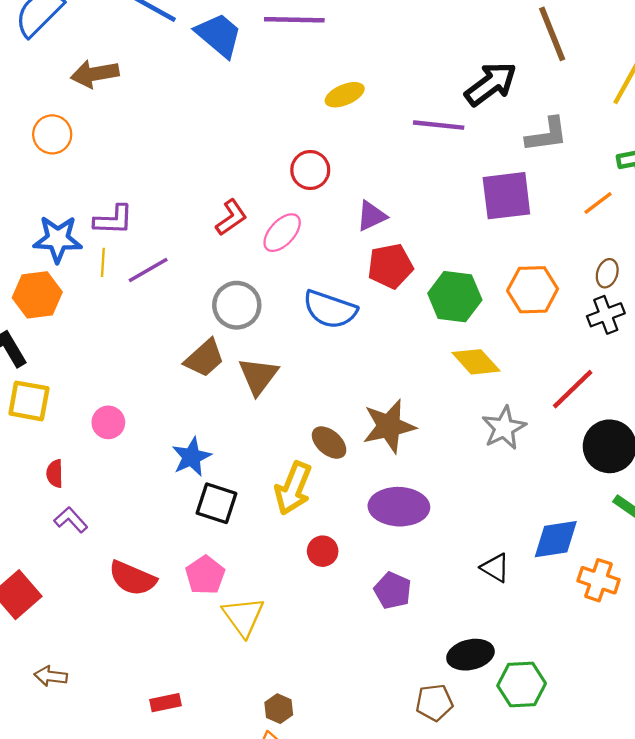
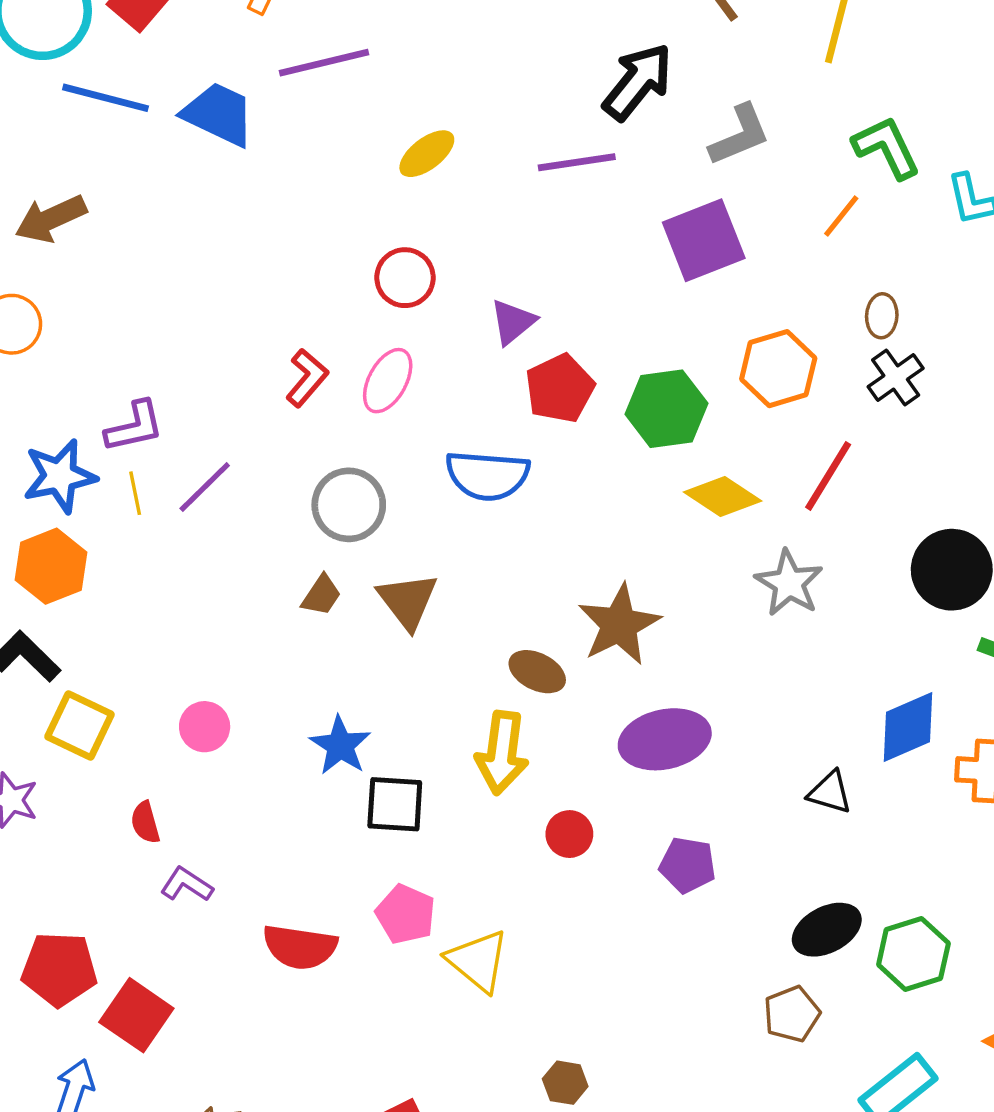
brown trapezoid: (204, 358) -> (321, 595), size x0.7
red line: (573, 389) -> (828, 476), moved
yellow square: (29, 401) -> (79, 726), turned 30

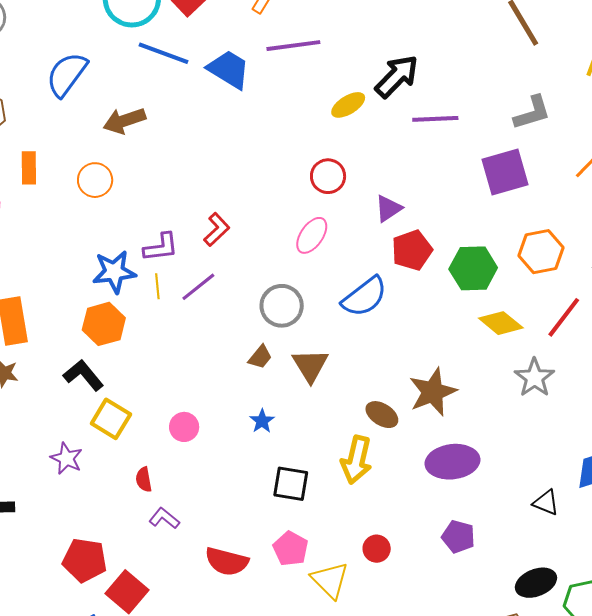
black arrow: (638, 82) -> (397, 76), moved
red L-shape: (307, 378) -> (217, 230), moved
blue semicircle: (487, 475) -> (364, 297), turned -48
blue star: (340, 745) -> (262, 421), moved, size x0.7
red circle: (569, 834) -> (377, 549), moved

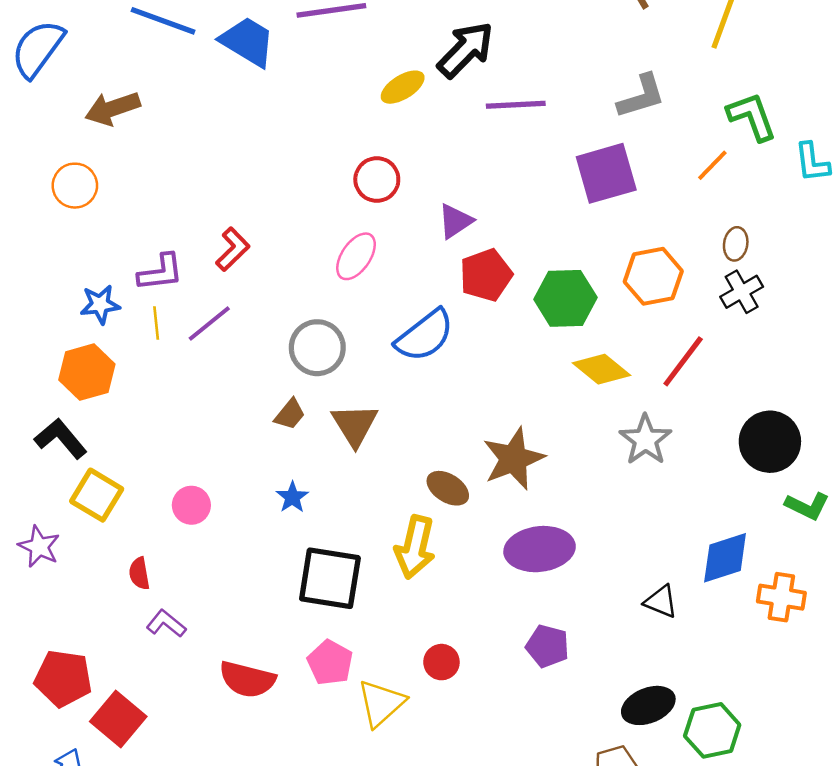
blue star: (114, 272) -> (100, 304), size x0.7
black square: (291, 484) -> (330, 578), size x1.4
yellow triangle: (330, 580) -> (381, 703), turned 33

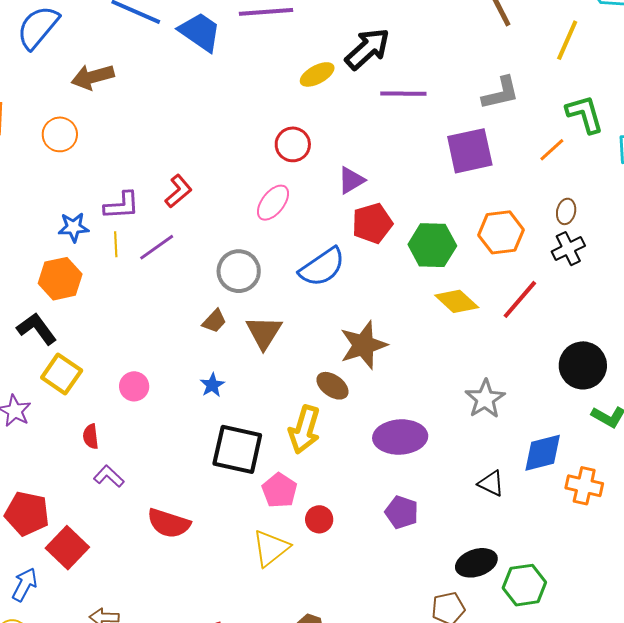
gray star: (645, 440) -> (485, 399), moved
brown star: (513, 459) -> (363, 345), moved
pink pentagon: (330, 663) -> (279, 490), moved

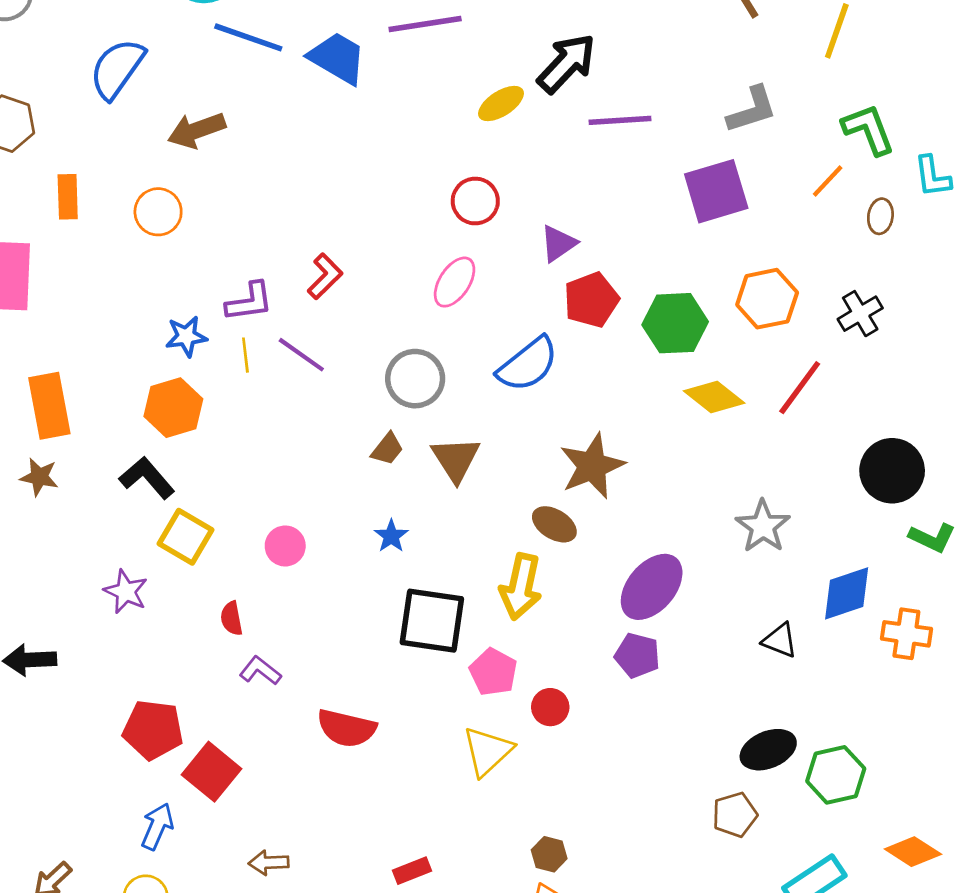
brown ellipse: (566, 211) -> (880, 216), moved
purple line: (157, 247) -> (301, 355), turned 75
purple ellipse: (400, 437) -> (652, 587), turned -42
purple pentagon: (402, 512) -> (637, 655), moved

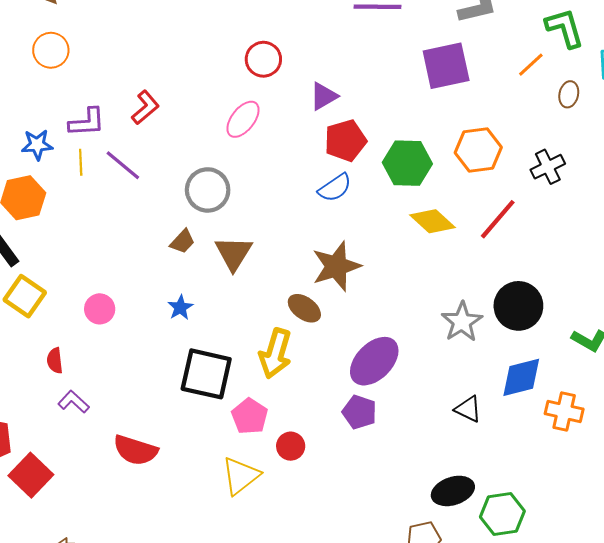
orange circle: (158, 212) -> (51, 50), moved
blue semicircle: (528, 364) -> (335, 188), moved, size x0.7
black circle: (892, 471) -> (518, 306), moved

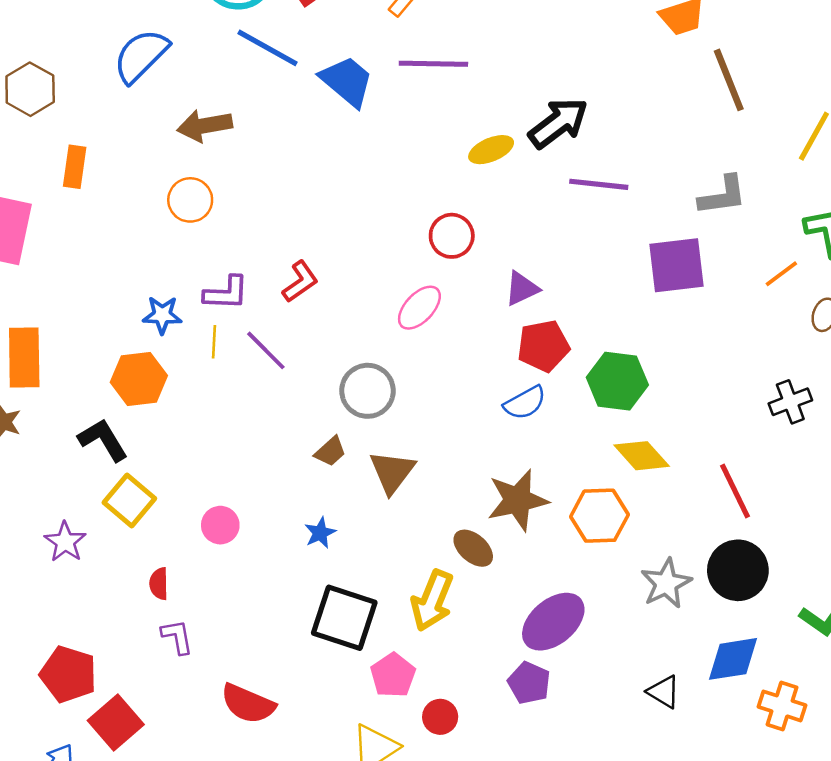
orange hexagon: (478, 150) -> (599, 516), moved
red line: (498, 219) -> (735, 491), moved, turned -72
purple L-shape: (74, 402) -> (177, 637), turned 32

